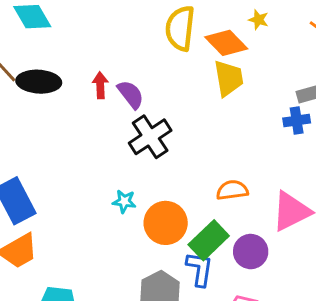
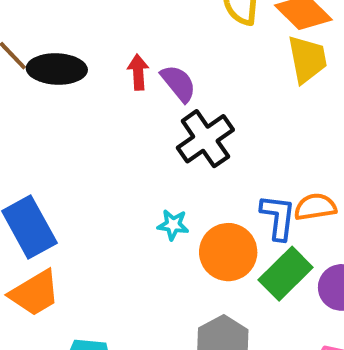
blue L-shape: (200, 269) -> (278, 217), moved

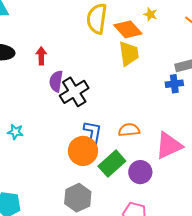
purple semicircle: (178, 83) -> (56, 81), moved, turned -135
blue L-shape: (278, 217) -> (93, 133), moved
cyan star: (173, 225) -> (15, 132), moved

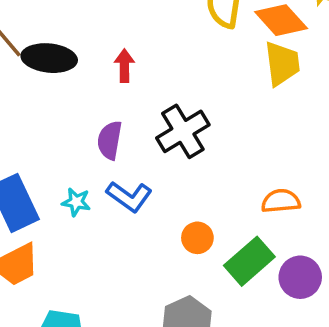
purple semicircle: (56, 81) -> (110, 140), moved
blue L-shape: (93, 133) -> (129, 196), moved, turned 115
orange circle: (83, 151) -> (197, 238), size x0.6

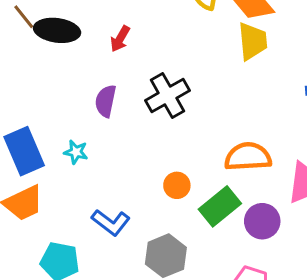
red arrow: (124, 66) -> (120, 39), turned -152
blue L-shape: (129, 196) -> (111, 222), moved
orange semicircle: (281, 201) -> (248, 157), size x1.4

